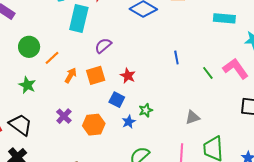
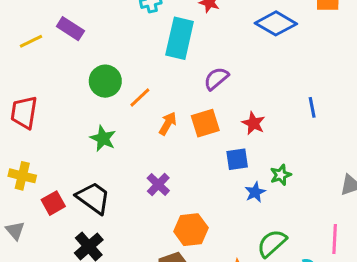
blue line: (176, 57) -> (312, 107), moved
blue square: (117, 100) -> (237, 159), turned -35
orange hexagon: (94, 125) -> (191, 230), moved

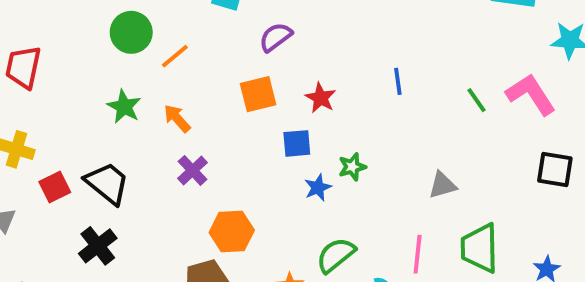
orange arrow: (168, 123) -> (177, 118), moved, turned -75

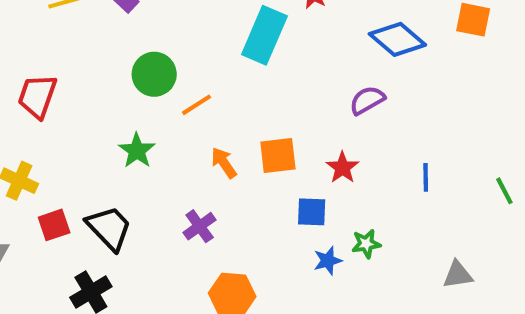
purple semicircle: (276, 37) -> (367, 100), moved
blue line: (398, 81) -> (426, 177), moved
orange arrow: (177, 118) -> (224, 163), moved

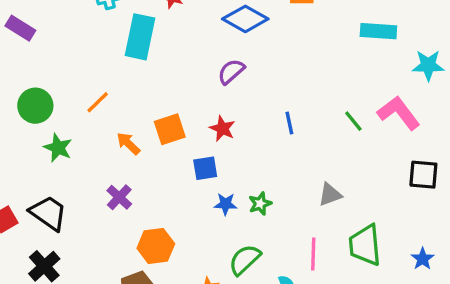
green circle: (154, 74) -> (35, 106), moved
green star: (366, 244) -> (260, 204), moved
blue star: (328, 261) -> (225, 204), turned 30

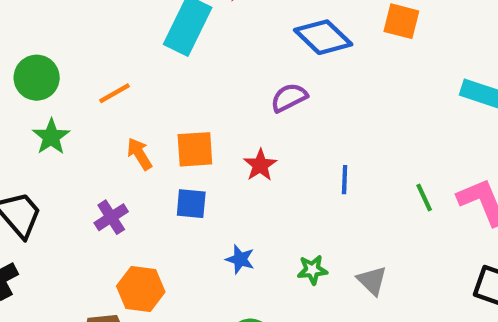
blue square: (205, 168) -> (191, 204), moved
gray triangle: (330, 194) -> (372, 281), turned 50
green star: (260, 204) -> (312, 270), moved

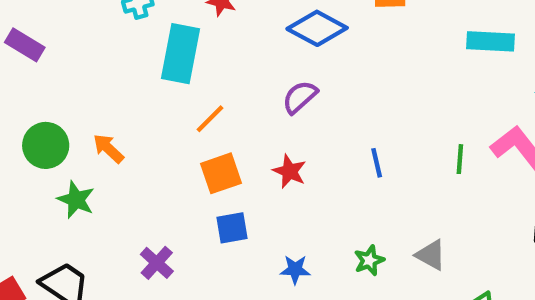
orange line: (114, 93) -> (210, 119), moved
orange arrow: (139, 154) -> (108, 148), moved
green line: (424, 197) -> (460, 159), turned 44

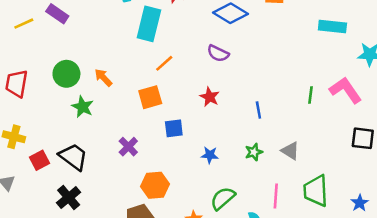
purple semicircle: (300, 97) -> (218, 53), turned -115
blue line: (377, 163) -> (258, 110), moved
orange square: (221, 173) -> (150, 97), moved

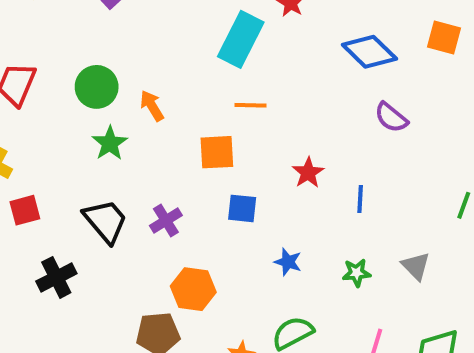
purple semicircle: (218, 53) -> (391, 118), moved
orange line: (164, 63) -> (250, 105), turned 30
blue line: (258, 110) -> (360, 199), moved
gray triangle: (290, 151) -> (416, 266), moved
black trapezoid: (73, 157) -> (106, 221), moved

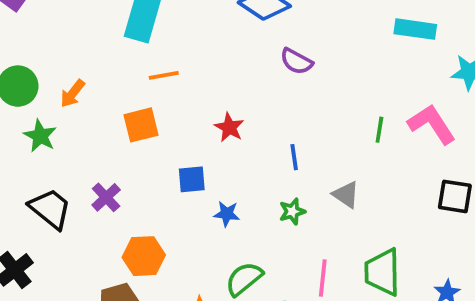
orange arrow: (152, 106) -> (72, 94), turned -100
blue line: (360, 199) -> (294, 157), moved
blue square: (242, 208) -> (192, 179), moved

